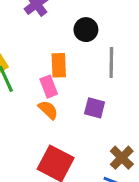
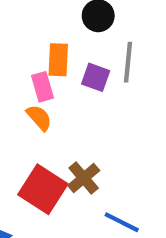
purple square: (95, 108) -> (96, 77), moved
brown cross: (122, 158) -> (84, 178), moved

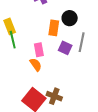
orange rectangle: (58, 60) -> (54, 28), moved
brown cross: (84, 178) -> (54, 96), turned -35

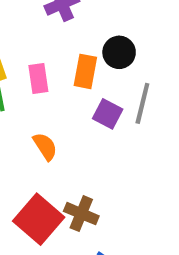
pink rectangle: (39, 50) -> (38, 79), moved

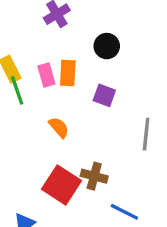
orange rectangle: (85, 71) -> (68, 73), moved
gray line: (142, 103) -> (146, 134), moved

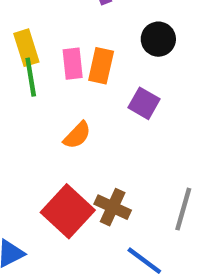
orange semicircle: (59, 127) -> (77, 135), turned 75
gray line: (146, 134) -> (183, 209), moved

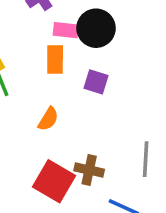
black circle: (158, 39) -> (96, 28), size x1.4
pink rectangle: (73, 64) -> (66, 30), moved, turned -65

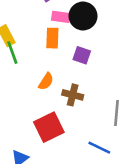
brown cross: (89, 170) -> (73, 95), moved
red square: (54, 181) -> (49, 127), turned 32

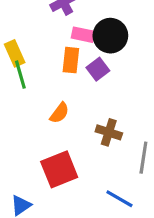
purple square: (82, 55) -> (98, 69), moved, turned 30
brown cross: (73, 95) -> (109, 132), moved

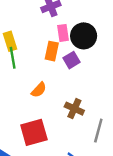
pink rectangle: (83, 35) -> (63, 33), turned 63

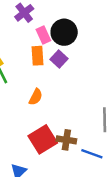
brown cross: (74, 109) -> (66, 140), moved

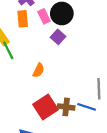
orange rectangle: (37, 56) -> (23, 19), moved
blue line: (92, 154) -> (87, 107), moved

